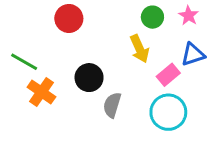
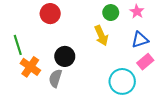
green line: (24, 62) -> (18, 45), turned 42
pink rectangle: (168, 75) -> (145, 62), moved
gray semicircle: (112, 105) -> (55, 78), moved

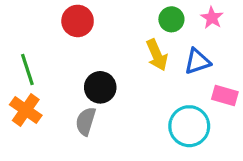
blue triangle: (140, 40) -> (197, 61), moved
pink rectangle: (145, 62) -> (225, 95), turned 56
orange cross: (30, 67) -> (26, 110), moved

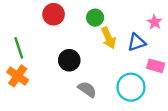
pink star: (212, 18) -> (155, 22), moved
green circle: (171, 19) -> (95, 18), moved
gray semicircle: (86, 121) -> (87, 89), moved, turned 108

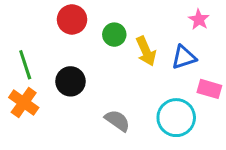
green circle: (95, 18) -> (114, 35), moved
pink star: (155, 22) -> (199, 19), moved
black circle: (69, 60) -> (70, 81), moved

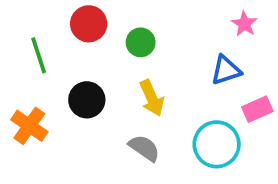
yellow arrow: (146, 51) -> (152, 98), moved
green line: (25, 65) -> (39, 55), moved
pink rectangle: (209, 89) -> (257, 109), turned -40

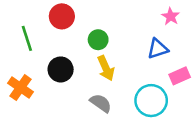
green circle: (141, 42) -> (98, 40), moved

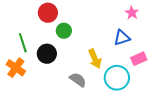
green line: (27, 38) -> (23, 43), moved
green circle: (98, 40) -> (64, 31), moved
yellow arrow: (106, 68) -> (95, 59), moved

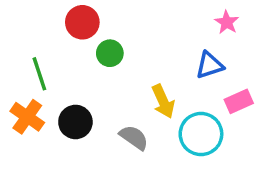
black circle: (47, 54) -> (75, 122), moved

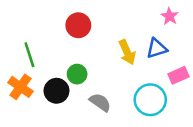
red circle: (82, 22) -> (78, 25), moved
green circle: (110, 53) -> (77, 74), moved
yellow arrow: (163, 101) -> (127, 52), moved

